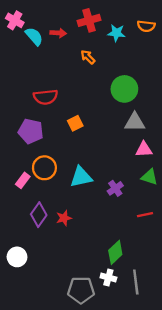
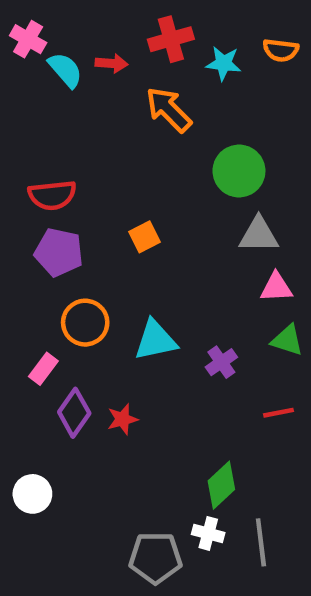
orange arrow: (88, 57) -> (169, 109), size x1.6
red semicircle: (46, 97) -> (52, 195), moved
pink rectangle: (23, 180) -> (43, 369), moved

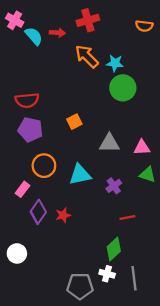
cyan star: (224, 63) -> (115, 63), moved
gray triangle: (259, 235) -> (109, 143), moved
red line: (279, 413) -> (127, 217), moved

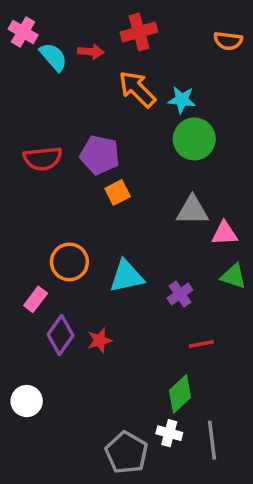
purple pentagon: (30, 130) -> (100, 155), moved
gray triangle: (109, 143) -> (192, 210), moved
gray pentagon: (80, 286) -> (126, 453), turned 30

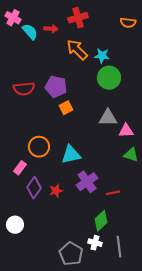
purple cross: (180, 294) -> (87, 182), moved, size x1.5

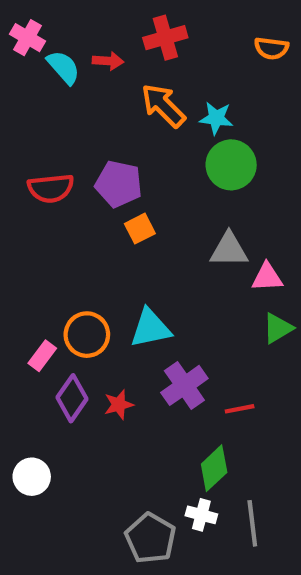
orange circle: (39, 147) -> (87, 335), moved
green triangle: (131, 155) -> (278, 328), turned -49

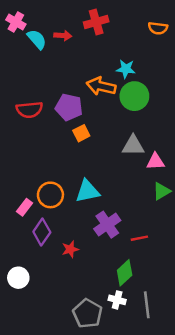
orange arrow: (163, 105) -> (101, 86), moved, turned -32
red star: (119, 405) -> (70, 249), moved

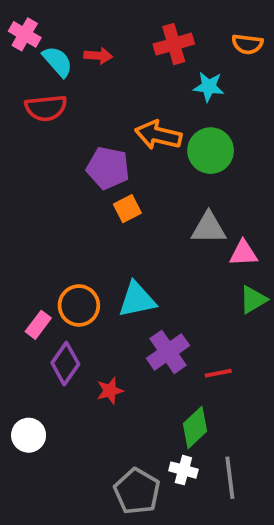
red cross: (96, 22) -> (174, 44), moved
cyan star: (126, 69) -> (209, 87), moved
red semicircle: (29, 110) -> (46, 108), moved

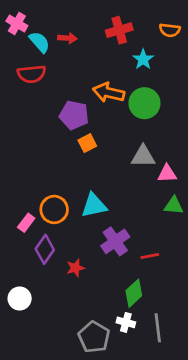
cyan star: (209, 87) -> (143, 59), turned 30
green triangle: (253, 300) -> (174, 205), turned 36

